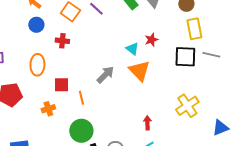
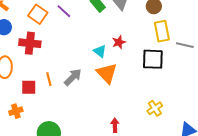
red cross: (62, 41) -> (30, 43), size x1.5
gray line: (211, 55) -> (185, 45), moved
orange line: (81, 98) -> (49, 79), moved
yellow cross: (187, 106) -> (155, 108), size x0.7

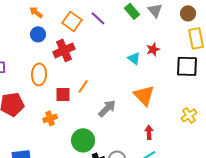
red cross: (30, 43) -> (64, 50), turned -30
orange triangle: (107, 73) -> (144, 95), moved
gray arrow: (73, 77) -> (107, 108), moved
orange line: (49, 79) -> (83, 86), turned 48

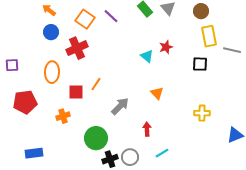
black square: (187, 66) -> (200, 64), size x0.7
orange triangle: (144, 95) -> (157, 93), size x0.6
yellow cross: (189, 115) -> (202, 113), turned 35
red arrow: (149, 132) -> (147, 129), moved

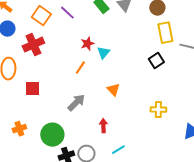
red star: (166, 47) -> (87, 44), moved
cyan triangle: (147, 56) -> (103, 53), turned 32
black square: (200, 64) -> (156, 61), turned -35
orange line: (96, 84) -> (80, 68), moved
orange cross: (63, 116) -> (19, 129), moved

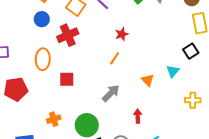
cyan triangle: (103, 53) -> (173, 71), moved

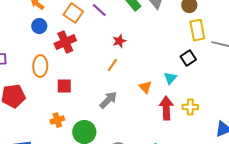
red arrow: (138, 116) -> (166, 108), moved, size x1.6
orange cross: (54, 119) -> (57, 120), moved

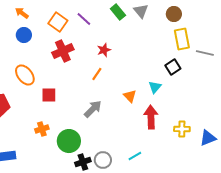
red cross: (65, 42) -> (63, 51), moved
orange ellipse: (40, 66) -> (25, 75), turned -40
yellow cross: (190, 107) -> (182, 129), moved

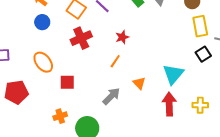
black square: (173, 67) -> (203, 54), moved
cyan triangle: (155, 87) -> (173, 74), size x1.6
orange triangle: (130, 96) -> (139, 83), moved
yellow cross: (182, 129) -> (200, 105), moved

